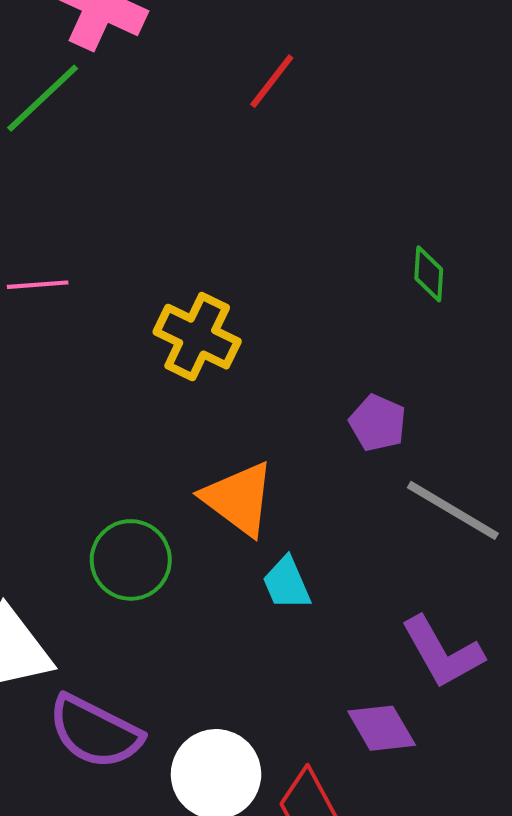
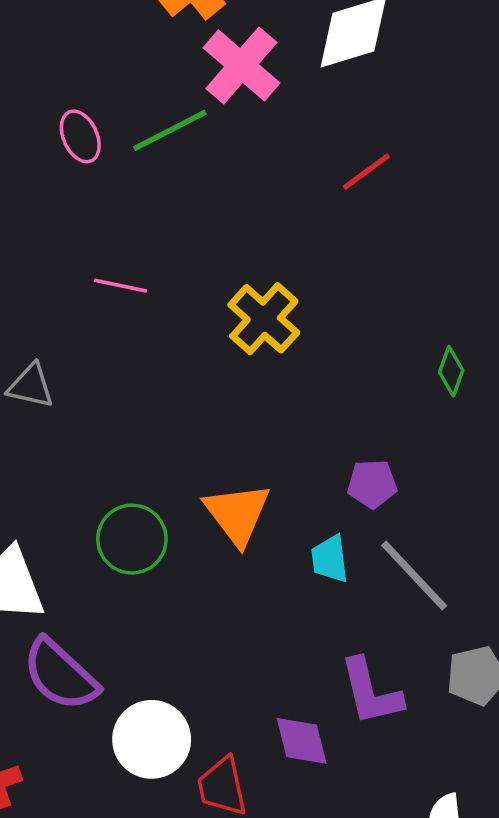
yellow cross: (197, 337) -> (264, 319), moved
purple pentagon: (378, 423) -> (372, 484), turned 30
cyan trapezoid: (287, 583) -> (330, 559), moved

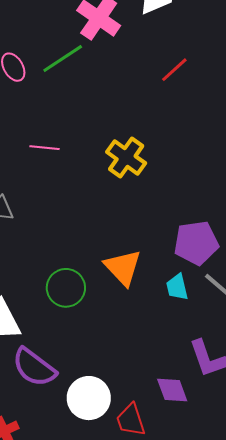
purple pentagon: (372, 484) -> (196, 243), size x1.6

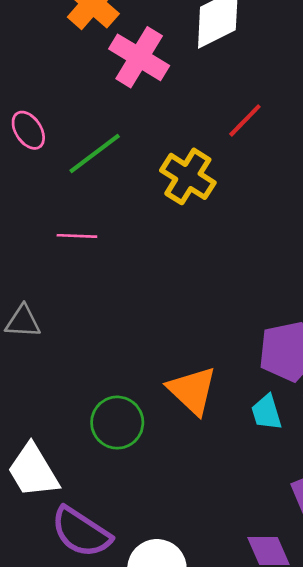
green line: (63, 58) -> (95, 154), moved
yellow cross: (126, 158) -> (188, 176), moved

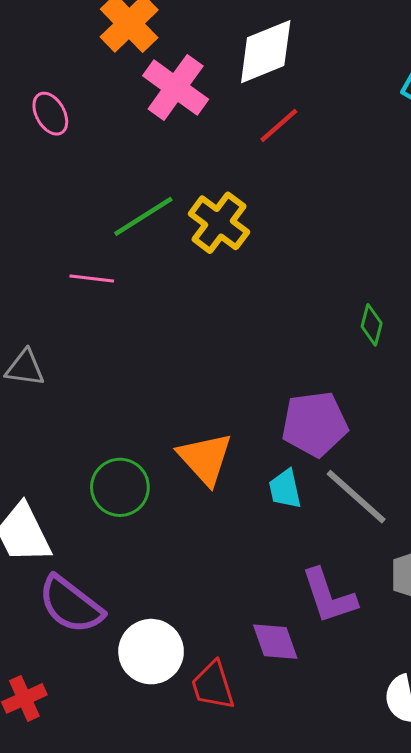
red line: (245, 120) -> (279, 125), moved
pink ellipse: (28, 130) -> (50, 114), moved
green line: (95, 154) -> (143, 216), moved

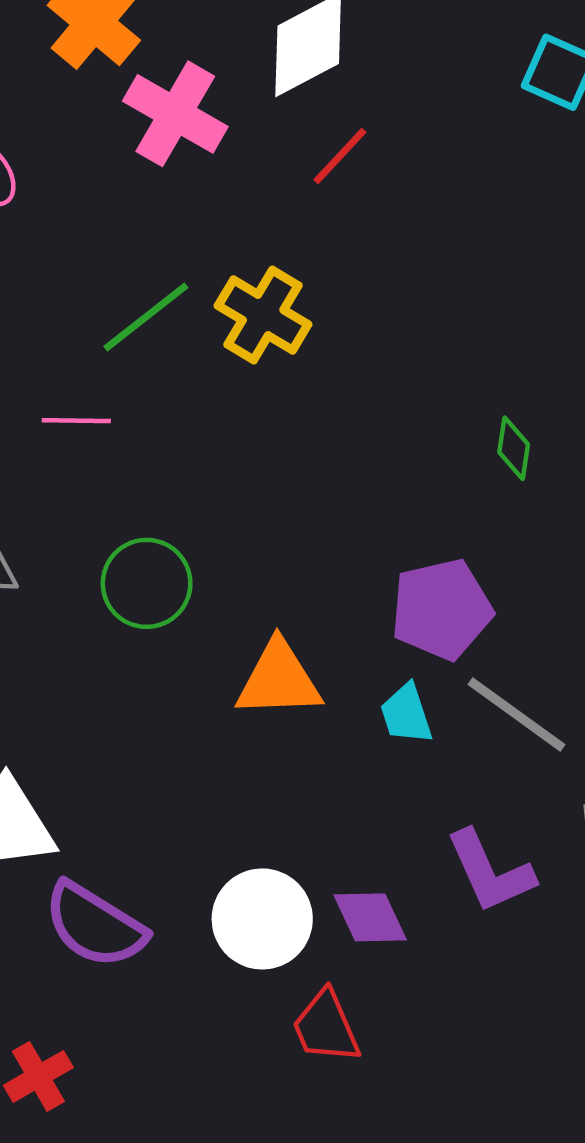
orange triangle: (205, 459) -> (279, 680), turned -44
green circle: (120, 487) -> (147, 583), moved
purple diamond: (275, 642) -> (370, 917), moved
white circle: (151, 652) -> (262, 919), moved

